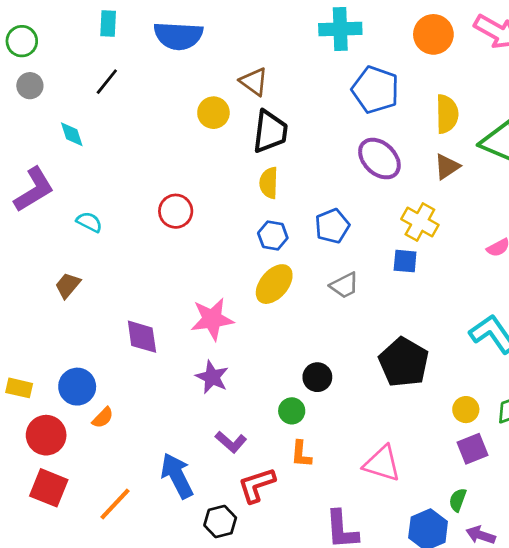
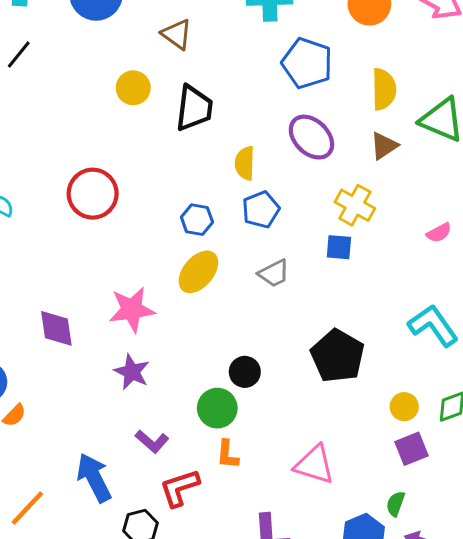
brown triangle: (254, 82) -> (177, 34), moved
yellow semicircle: (269, 183) -> (245, 163), moved
red circle: (176, 211) -> (93, 194), size x1.4
green circle: (292, 411) -> (217, 408), size x1.4

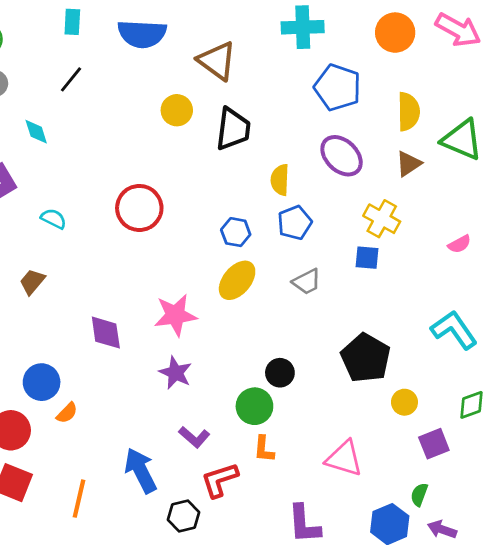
brown triangle: (177, 34) -> (217, 61), size x1.4
yellow circle: (404, 407) -> (404, 402), moved
orange line: (27, 508) -> (79, 499), turned -30

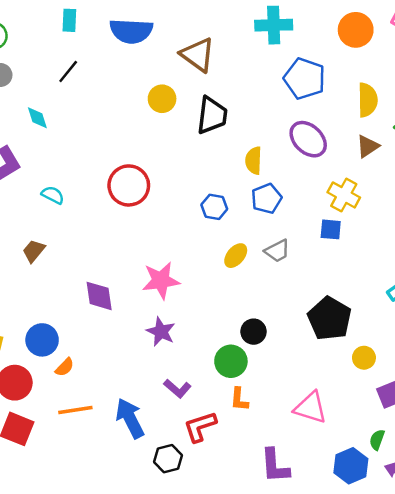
yellow ellipse: (237, 280) -> (236, 256), moved, size x0.7
orange line: (79, 499) -> (75, 410), moved, turned 68

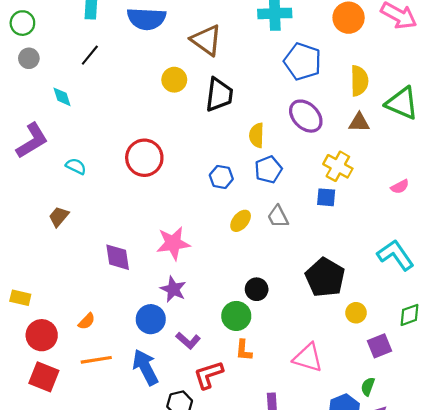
brown triangle: (368, 146) -> (359, 122), turned 35
gray trapezoid: (277, 251) -> (278, 217), turned 90
blue circle: (42, 340) -> (151, 319), moved

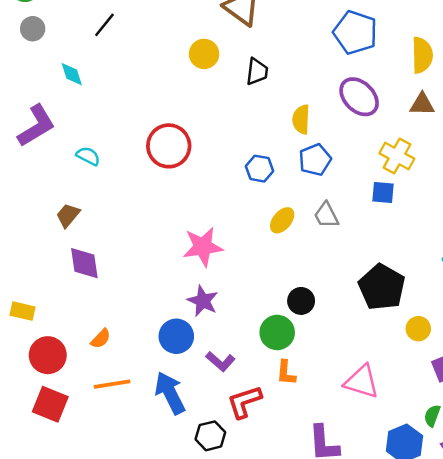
black trapezoid: (219, 95) -> (257, 72), size x0.7
purple diamond: (118, 257) -> (84, 263), moved

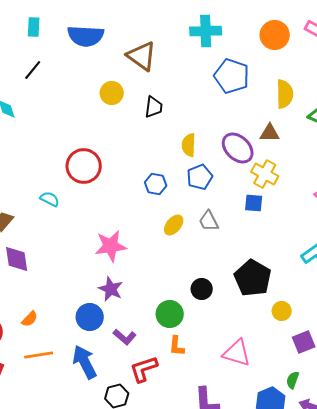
purple ellipse: (359, 97) -> (238, 148), moved
brown triangle: (422, 104) -> (270, 133), moved
cyan semicircle: (88, 156) -> (50, 199), moved
black circle: (301, 301) -> (202, 289), moved

